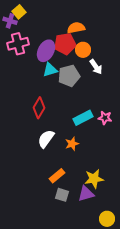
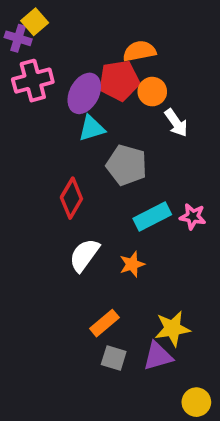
gray pentagon: (69, 76) -> (127, 165), moved, turned 30

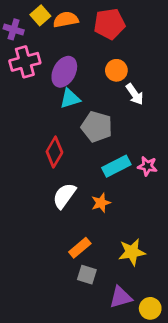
yellow square: (35, 22) -> (40, 15), moved
orange semicircle: (139, 51) -> (66, 20), moved
red pentagon: (119, 81) -> (109, 24), moved
purple triangle: (158, 356) -> (121, 297), moved

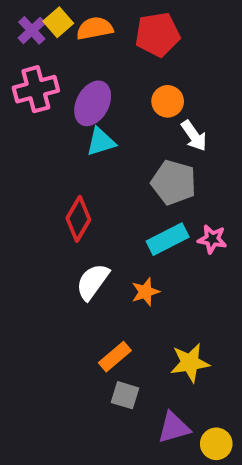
purple cross: (14, 29) -> (32, 30), moved, turned 30
gray pentagon: (97, 127) -> (174, 182), moved

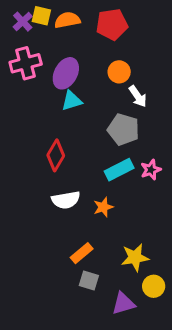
yellow square: (58, 22) -> (41, 16), turned -36
pink star: (212, 239) -> (151, 170), turned -30
white semicircle: (93, 282) -> (66, 200), turned -136
yellow circle: (216, 444) -> (154, 286), moved

